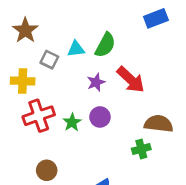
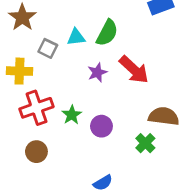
purple circle: (100, 117) -> (101, 126), moved
green cross: (141, 149) -> (145, 143), turned -30
brown circle: (47, 170) -> (36, 152), moved

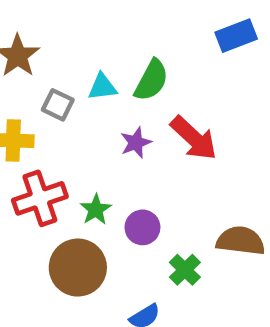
brown semicircle: (164, 116) -> (241, 241), moved
green cross: (145, 143) -> (185, 270), moved
brown circle: (36, 152) -> (78, 268), moved, size x1.6

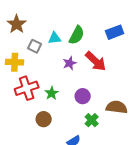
blue rectangle: (236, 36) -> (115, 32), moved
purple circle: (142, 227) -> (83, 96), moved
brown circle: (78, 268) -> (44, 119), size x0.6

